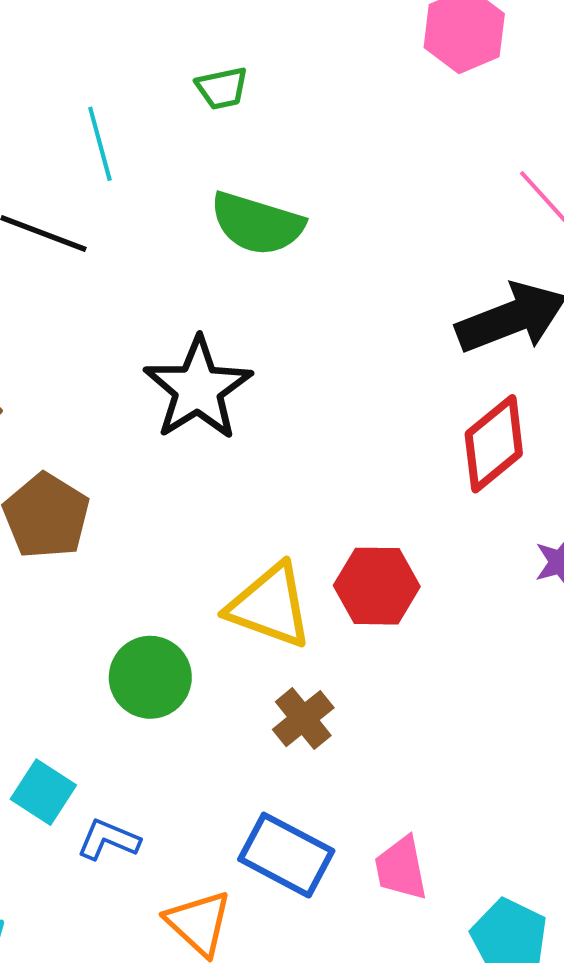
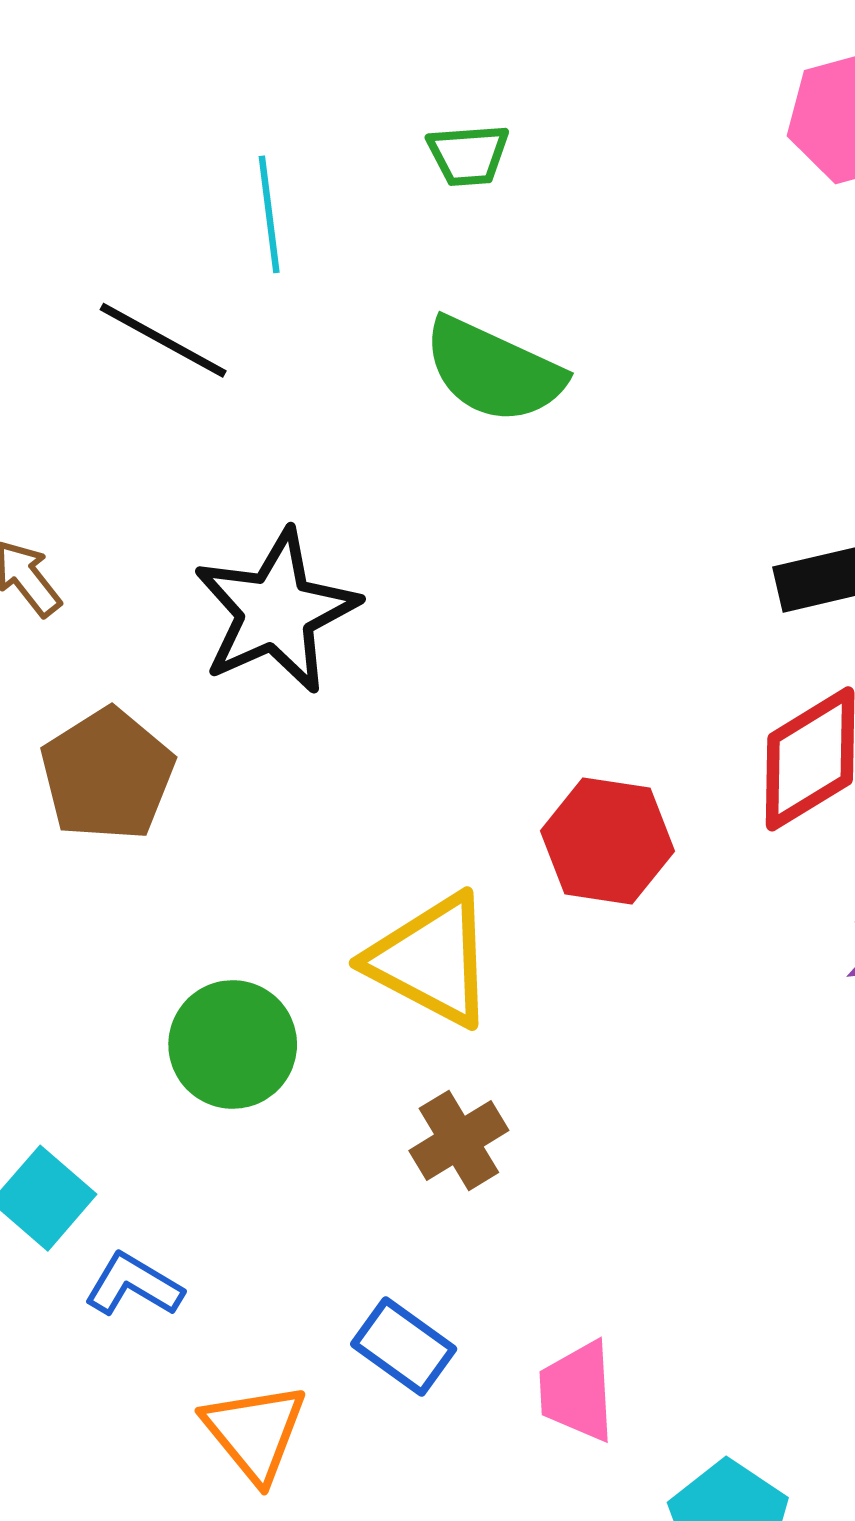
black star: (198, 389) -> (276, 611), moved
red hexagon: (377, 586) -> (607, 841), moved
blue rectangle: (286, 855) -> (404, 1347), size x0.7

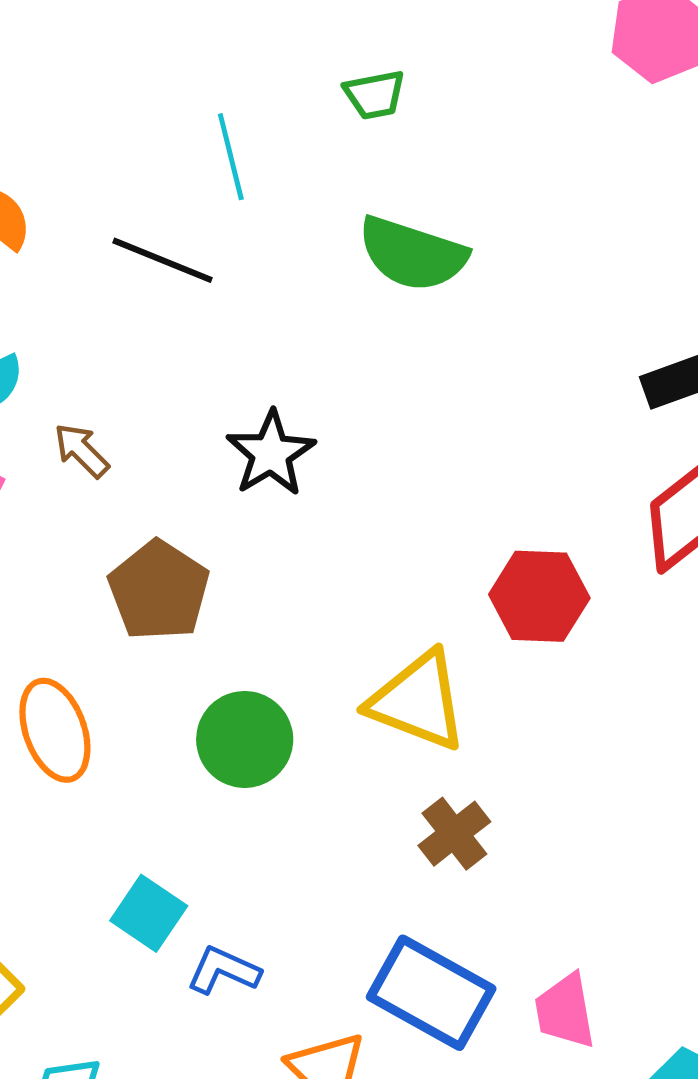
black star: (276, 611) -> (271, 453), size x0.7
green circle: (233, 1044) -> (245, 739), moved
blue rectangle: (404, 1347) -> (431, 993), size x1.6

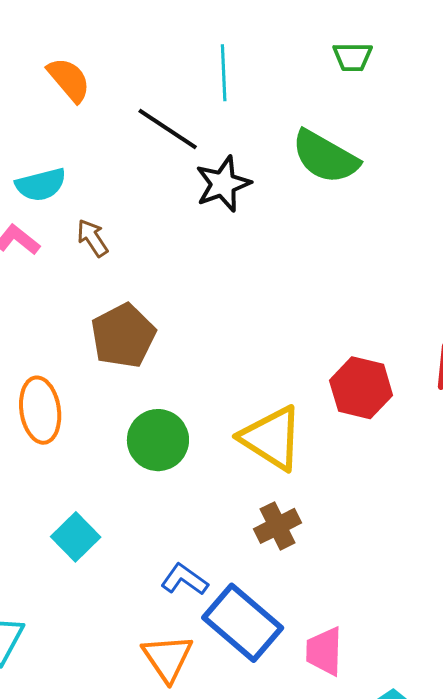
green trapezoid: (375, 95) -> (352, 57), moved
black star: (271, 453) -> (223, 184), moved
blue L-shape: (224, 970) -> (184, 580), moved

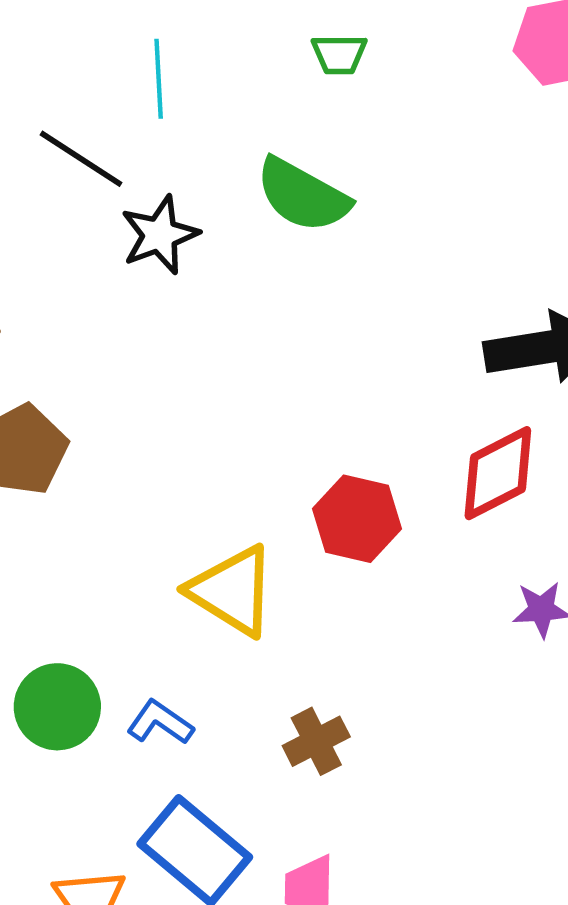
green circle: (158, 440) -> (57, 707), moved
brown cross: (277, 526) -> (316, 741), moved
blue L-shape: (184, 580) -> (160, 722), moved

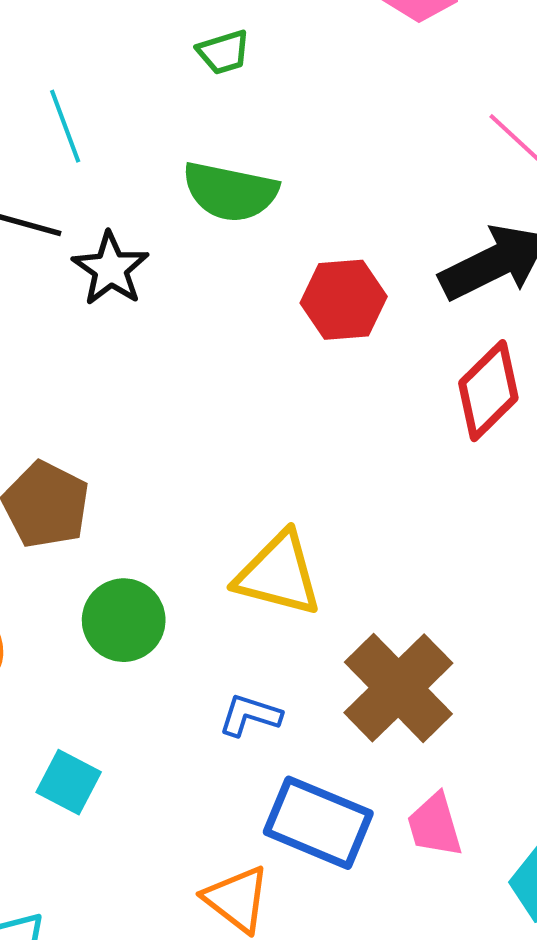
red hexagon: (357, 519) -> (344, 300), moved
green circle: (57, 707) -> (124, 620), moved
brown cross: (316, 741) -> (398, 688), size x1.8

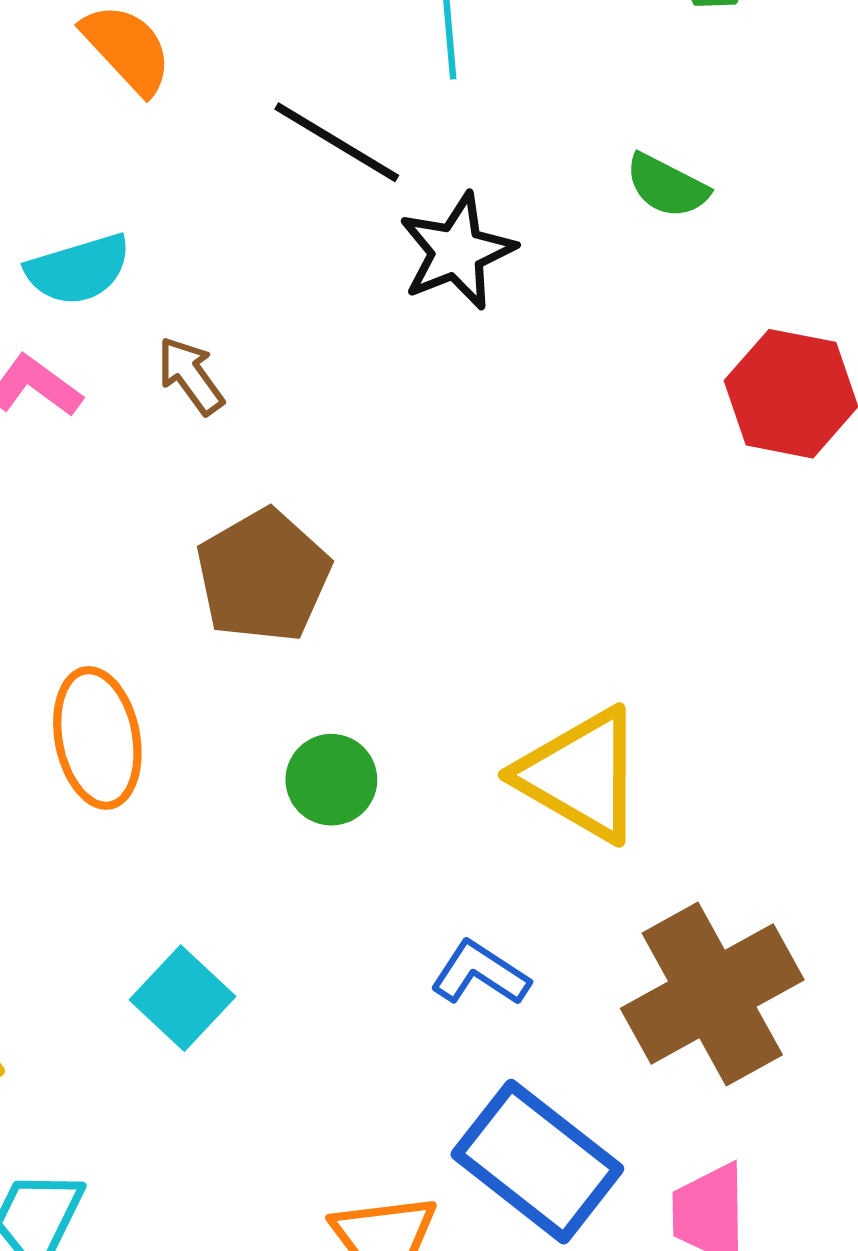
green semicircle: (230, 192) -> (667, 186), size x0.6
green circle: (124, 620) -> (331, 780), size x0.7

